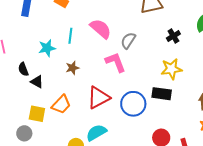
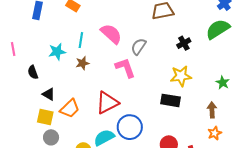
brown star: (72, 68) -> (82, 63), moved
black triangle: (37, 82) -> (49, 94), moved
blue circle: (133, 104) -> (130, 127), moved
gray circle: (24, 133) -> (51, 137), moved

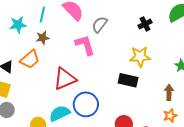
orange trapezoid: (70, 108) -> (30, 59), moved

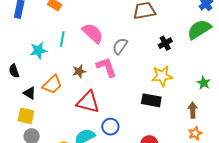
brown star: (43, 38) -> (79, 71), moved
red triangle: (65, 79) -> (88, 102), turned 40
blue circle: (86, 104) -> (110, 127), size x0.7

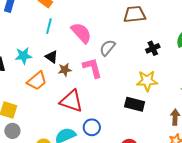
cyan line: (62, 39) -> (49, 26), moved
cyan star: (38, 51) -> (23, 56), moved
black triangle: (30, 93) -> (52, 57), moved

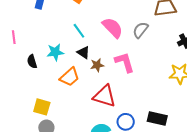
cyan line: (49, 26) -> (79, 31), moved, turned -49
gray semicircle: (107, 48) -> (140, 30), moved
black rectangle: (135, 104) -> (157, 118), moved

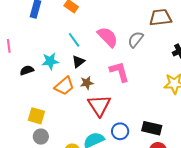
black triangle: (83, 52) -> (78, 62), turned 48
black semicircle: (32, 61) -> (27, 70), turned 88
brown star: (97, 65) -> (87, 83), moved
red triangle: (104, 96) -> (99, 105), turned 40

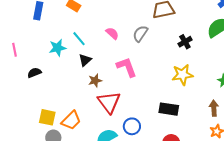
pink semicircle: (108, 37) -> (112, 33), size x0.6
cyan star: (50, 61) -> (58, 48), moved
orange trapezoid: (64, 86) -> (71, 120), moved
black rectangle: (152, 128) -> (169, 109), moved

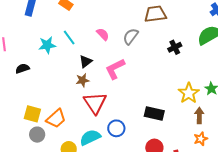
black triangle: (85, 60) -> (86, 61), moved
pink L-shape: (127, 67) -> (115, 69), turned -100
yellow star: (182, 75) -> (189, 93), moved, turned -30

